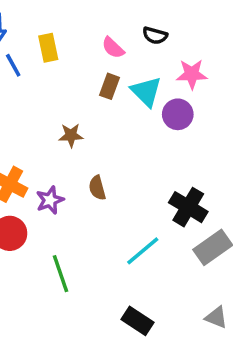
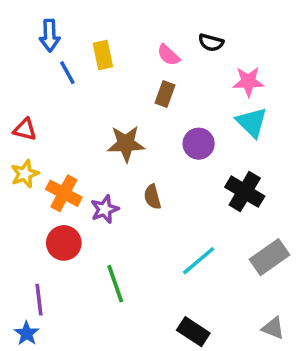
cyan triangle: (146, 92) -> (252, 122), moved
purple circle: (178, 114) -> (199, 144), moved
brown star: (71, 135) -> (126, 144), size x1.5
black cross: (188, 207) -> (245, 192), moved

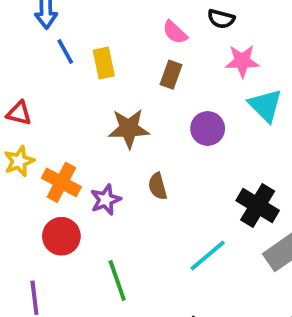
yellow rectangle: (103, 55) -> (104, 63), moved
pink star: (248, 82) -> (242, 61), moved
black cross: (245, 192) -> (258, 205), moved

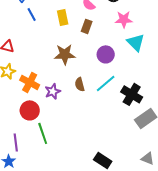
yellow rectangle: (104, 63) -> (63, 17), moved
cyan line: (208, 255) -> (106, 83), moved
green line: (117, 280) -> (43, 133), moved

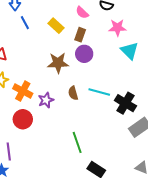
yellow rectangle: (63, 17) -> (56, 26), turned -35
purple circle: (106, 54) -> (84, 54), moved
cyan line: (106, 83) -> (99, 92), turned 55
green line: (43, 133) -> (77, 142), moved

